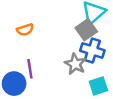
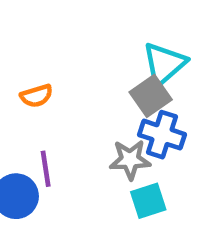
gray star: (75, 64) -> (130, 160), turned -30
cyan square: (98, 86) -> (148, 201), moved

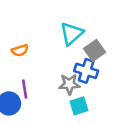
cyan triangle: (164, 64) -> (72, 34), moved
gray square: (151, 96) -> (95, 50), moved

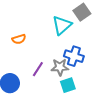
gray square: (95, 50) -> (82, 12), moved
purple line: (25, 89) -> (38, 69), moved, turned 42

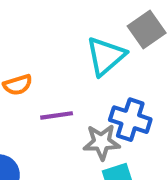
purple line: (38, 69) -> (57, 115), moved, turned 49

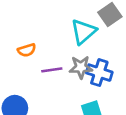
gray star: (102, 142) -> (81, 67), moved

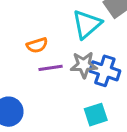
orange semicircle: (27, 50) -> (37, 45), moved

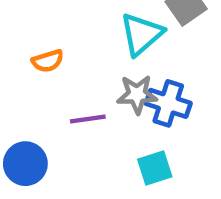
orange semicircle: (37, 45) -> (48, 61), moved
purple line: (51, 68) -> (88, 119), moved

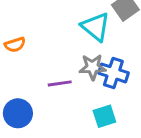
cyan triangle: (141, 34) -> (96, 27), turned -40
orange semicircle: (48, 61) -> (15, 45), moved

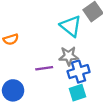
blue cross: (113, 73) -> (79, 72), moved, turned -35

